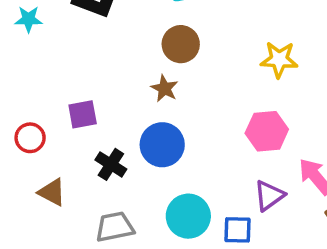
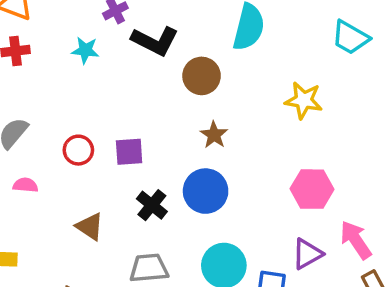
brown circle: (181, 44) -> (202, 76), moved
yellow star: (279, 60) -> (304, 100), moved
red circle: (30, 138) -> (78, 150), moved

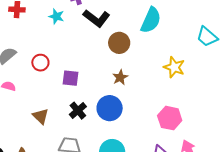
red circle: (78, 150) -> (40, 63), moved

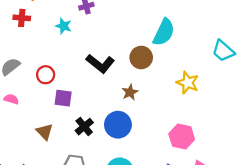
black L-shape: (97, 18) -> (100, 64), moved
brown circle: (119, 43) -> (141, 57), moved
purple square: (71, 78) -> (63, 98), moved

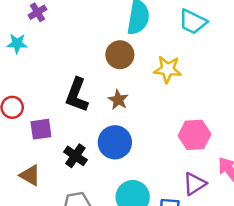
cyan trapezoid: (223, 51) -> (193, 22), moved
black L-shape: (100, 64) -> (77, 95), moved, turned 88
yellow star: (188, 83) -> (168, 69), moved

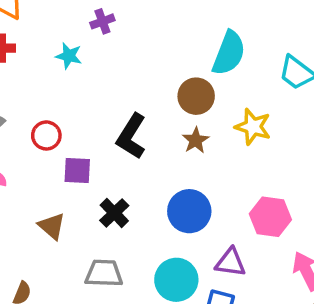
brown star: (118, 100) -> (196, 140), moved
blue circle: (115, 142) -> (189, 211), moved
purple triangle: (195, 184) -> (231, 262), moved, turned 30

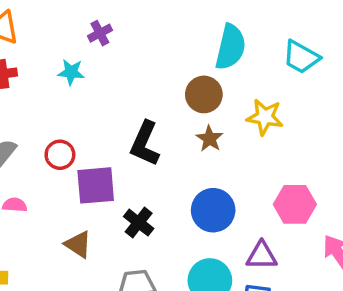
purple square: (77, 171) -> (96, 185), size x1.4

